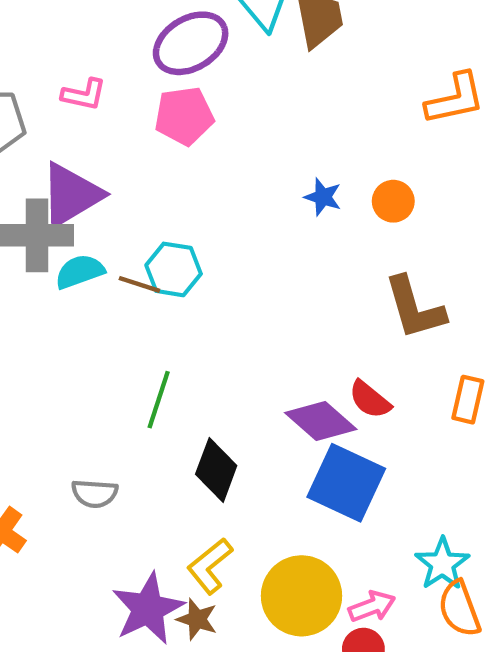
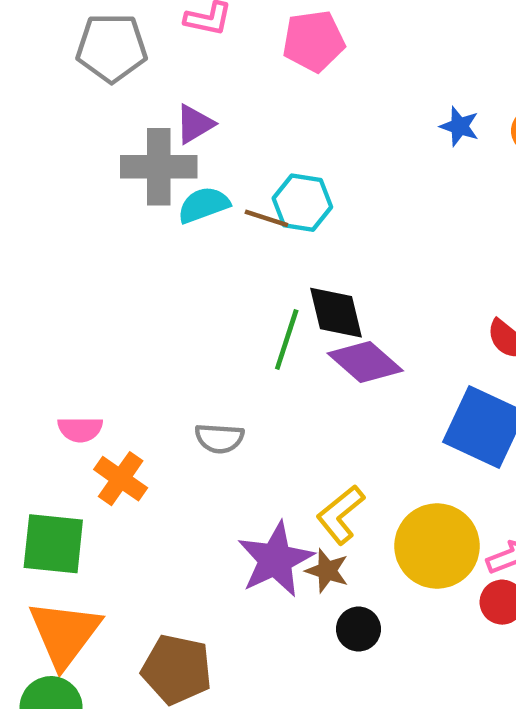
purple triangle: (71, 195) -> (195, 124), size x0.6
purple diamond: (321, 421) -> (365, 362), moved
black diamond: (216, 470) -> (336, 313), moved, turned -34

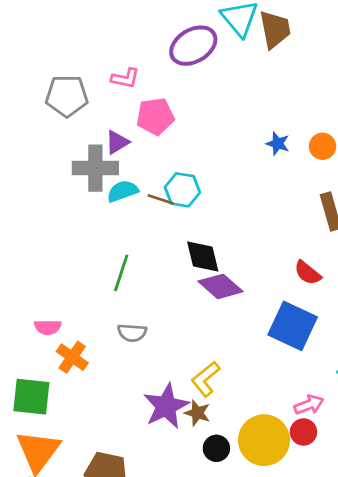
pink pentagon: (314, 41) -> (155, 116), moved
green line: (287, 340) -> (121, 273), moved
yellow circle: (437, 546) -> (264, 440), moved

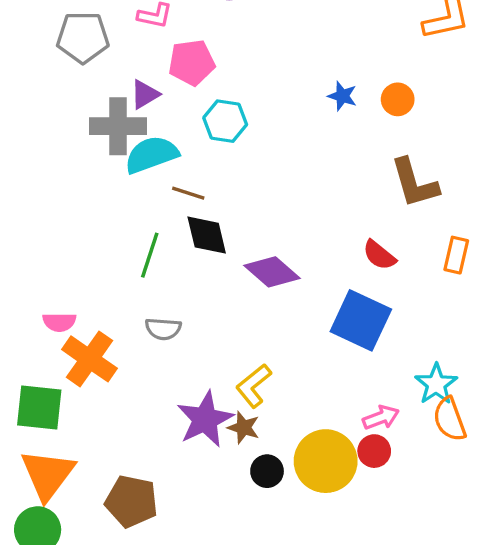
cyan hexagon: (182, 190) -> (225, 121), moved
cyan semicircle: (123, 191) -> (151, 155), size x1.4
brown line: (161, 199) -> (188, 193), moved
black diamond: (203, 256) -> (207, 235), moved
orange cross: (72, 357) -> (89, 359), size x1.4

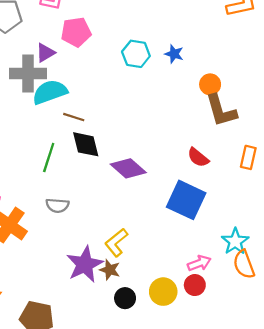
orange circle: (398, 99) -> (210, 84), moved
cyan hexagon: (225, 121) -> (136, 54), moved
yellow circle: (326, 461) -> (163, 292), size x0.7

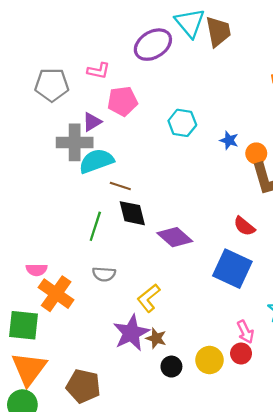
blue star: (174, 54) -> (229, 140), moved
yellow L-shape: (116, 243) -> (149, 298), moved
pink arrow: (199, 263) -> (245, 332), turned 85

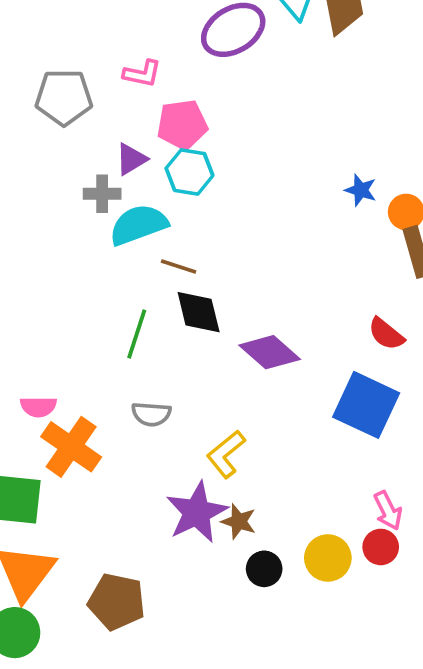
cyan hexagon: (182, 123) -> (189, 172), moved
gray cross: (75, 142) -> (102, 194), size x0.6

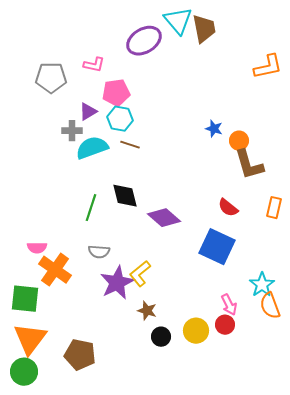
brown line: (179, 267) -> (130, 145), moved
purple star: (197, 512) -> (117, 283), moved

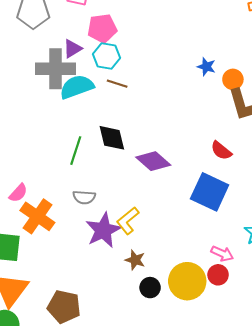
gray cross: (72, 131) -> (55, 69), size x1.8
pink semicircle: (37, 248) -> (18, 193), turned -48
pink arrow: (229, 305) -> (222, 254), turned -40
yellow circle: (196, 331) -> (187, 281), size x1.4

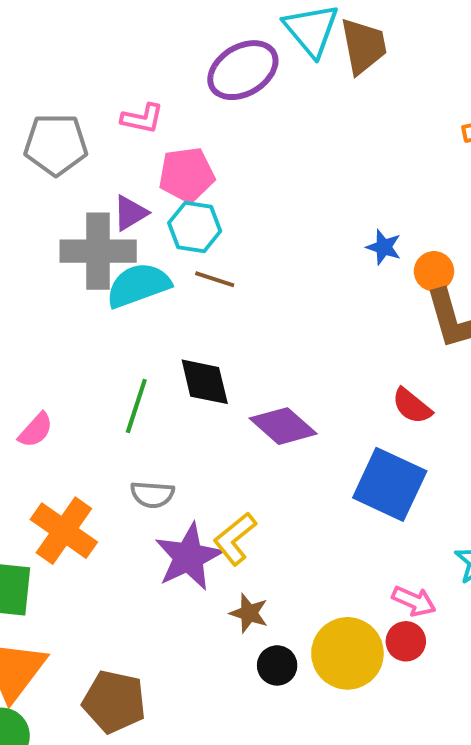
pink semicircle: (18, 193) -> (36, 430), moved

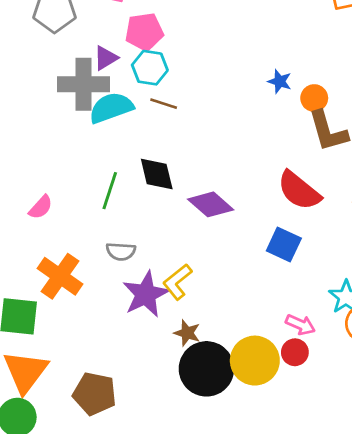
red semicircle: (412, 406) -> (299, 191), size x1.6
blue square: (390, 484) -> (284, 245), size x0.7
black circle: (277, 665) -> (206, 369), size x2.0

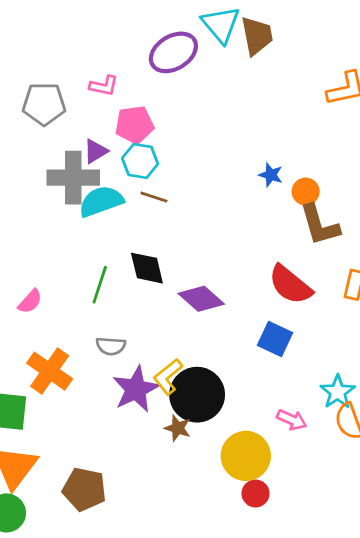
red circle: (295, 352) -> (256, 493), moved
black circle: (206, 369) -> (197, 395), moved

